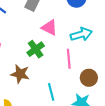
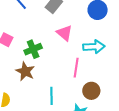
green cross: (36, 49) -> (33, 49), moved

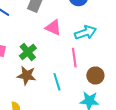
cyan line: (51, 96) -> (57, 82), moved

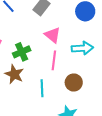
pink line: (74, 58) -> (54, 60), moved
brown circle: (95, 75) -> (74, 82), moved

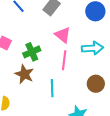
brown circle: (74, 82) -> (96, 84), moved

